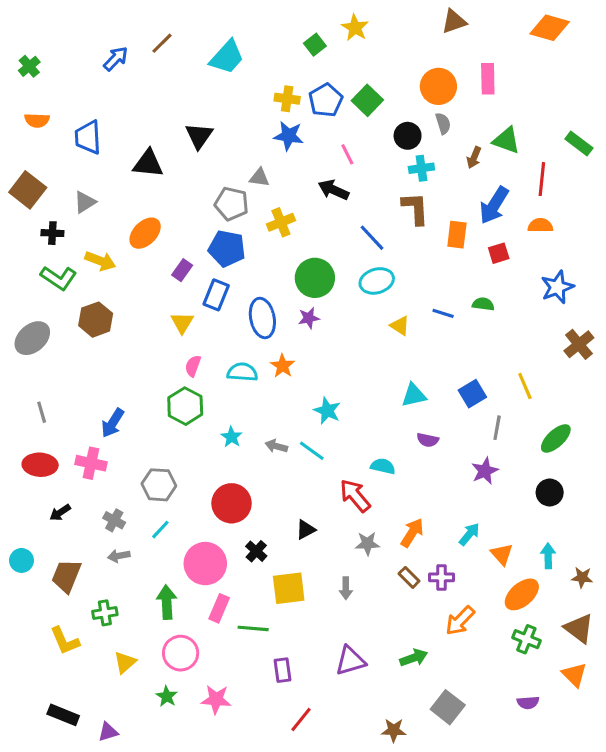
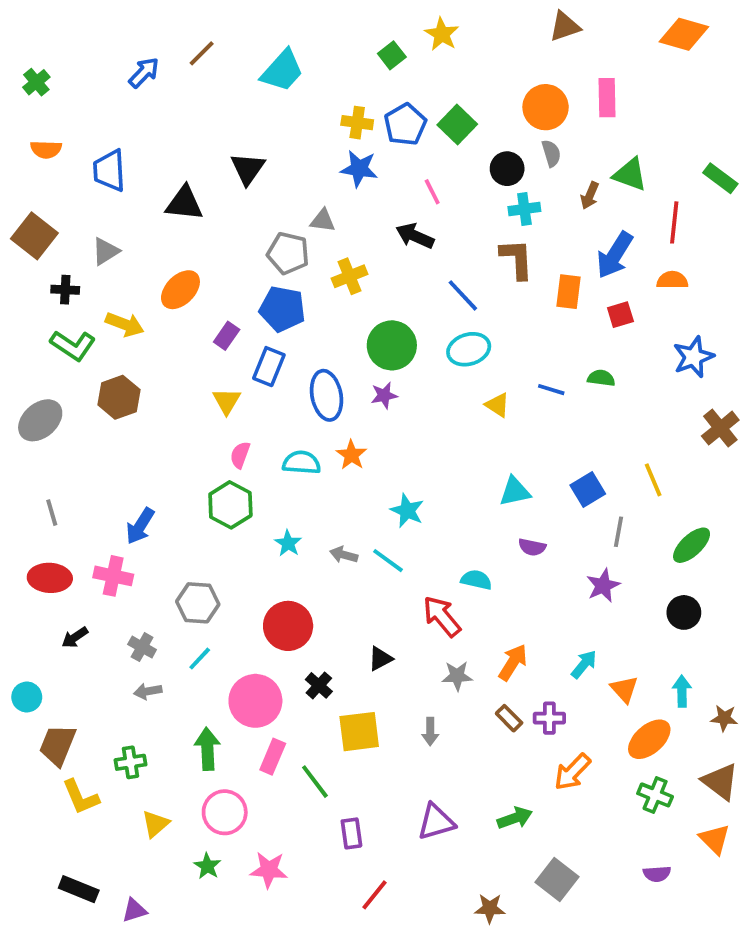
brown trapezoid: (66, 576) -> (58, 745), moved
green line: (253, 628) -> (315, 782), turned 48

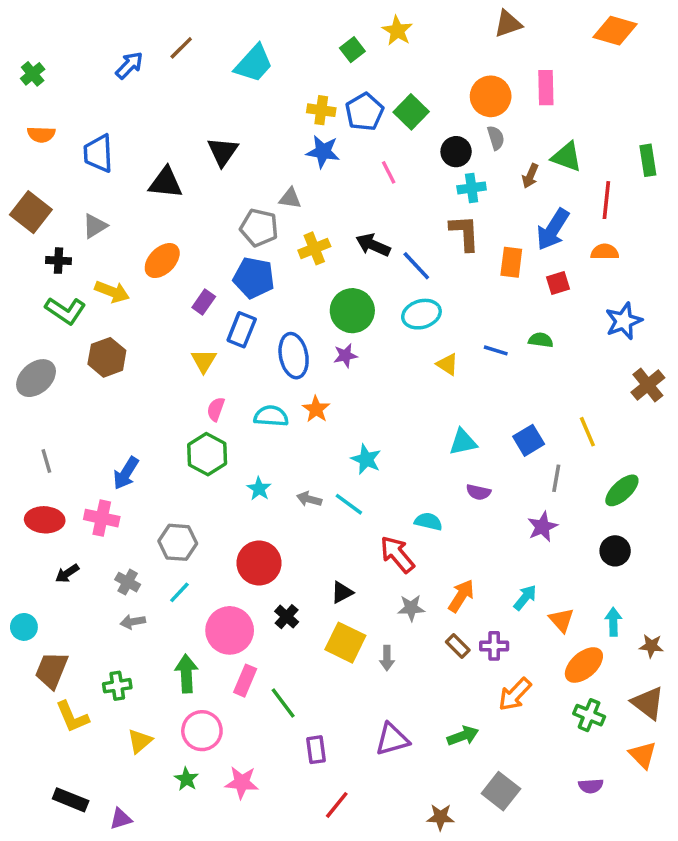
green rectangle: (720, 178) -> (648, 160), turned 44
black arrow: (415, 236) -> (373, 245), moved
yellow square: (359, 732) -> (345, 643), moved, turned 33

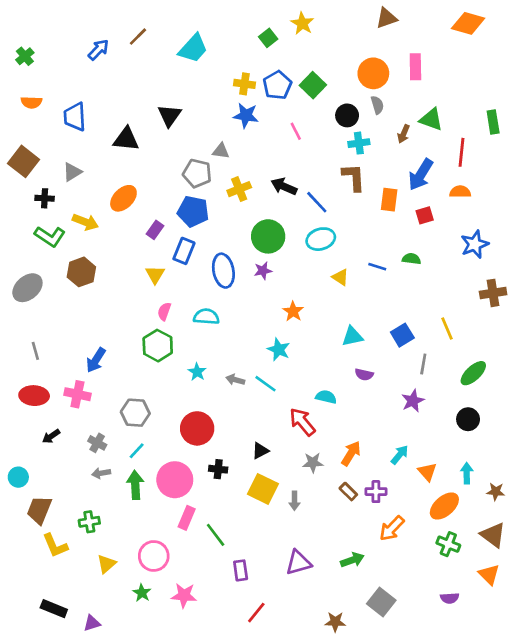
brown cross: (648, 385) -> (493, 293), turned 30
orange star: (316, 409) -> (293, 311), moved
black cross: (287, 617) -> (218, 469), turned -36
green arrow: (186, 674) -> (135, 485), moved

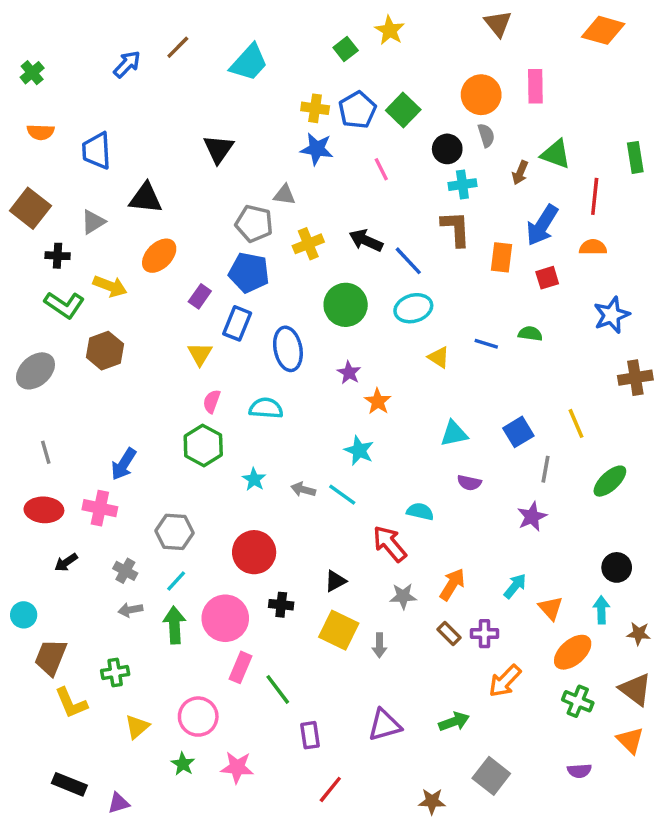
brown triangle: (386, 18) -> (498, 24), turned -50
black triangle: (126, 139) -> (146, 198), moved
purple star: (263, 271) -> (349, 373), moved, turned -30
black circle: (468, 419) -> (617, 567), moved

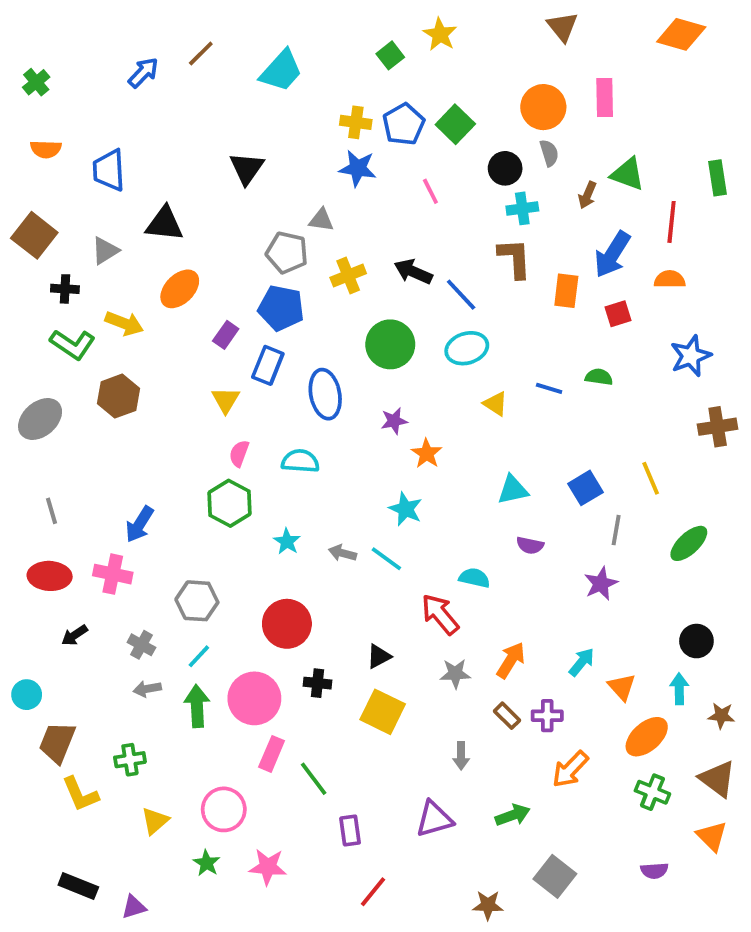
purple star: (349, 373) -> (394, 421), turned 30
gray arrow: (379, 645) -> (461, 756), moved

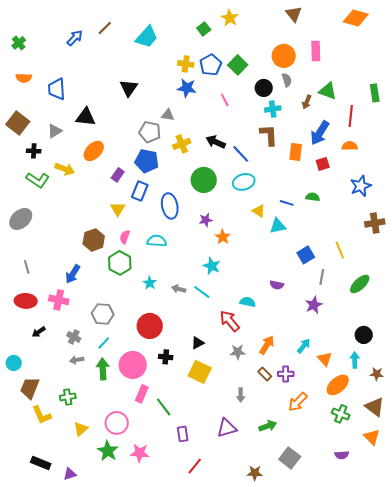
brown hexagon: (118, 396) -> (94, 240), moved
cyan triangle: (513, 490) -> (278, 226), moved
green star: (207, 863) -> (108, 451), size x1.5

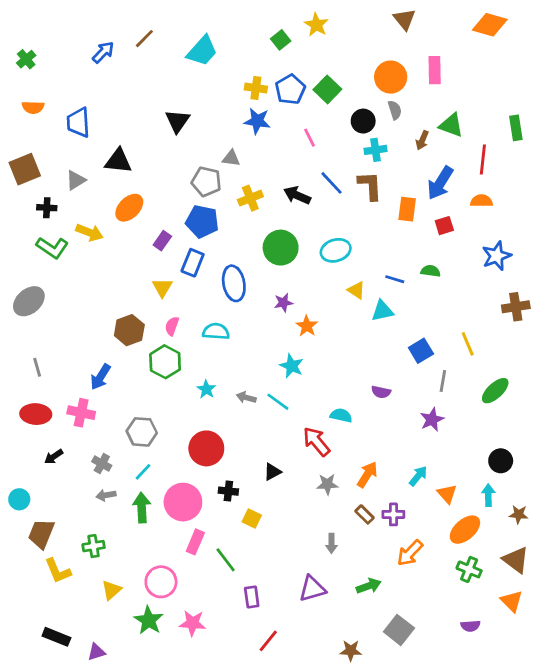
brown square: (18, 123) -> (25, 169), turned 30
blue line: (241, 154) -> (331, 183), moved
yellow square: (200, 372) -> (252, 519), moved, size x0.6

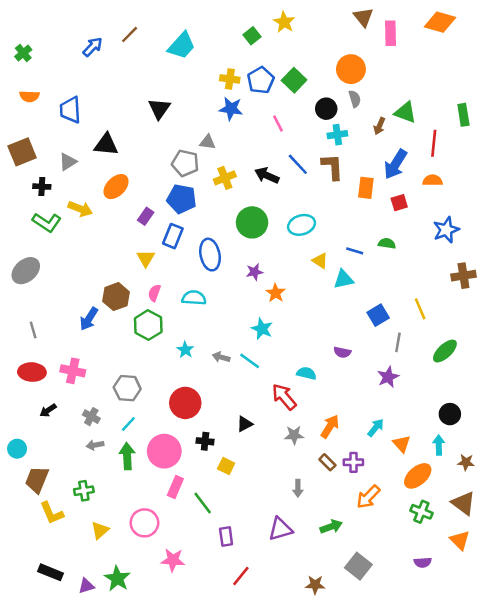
pink rectangle: (435, 70) -> (391, 33), moved
blue arrow: (100, 377) -> (89, 319), moved
green star: (149, 620) -> (117, 579), moved

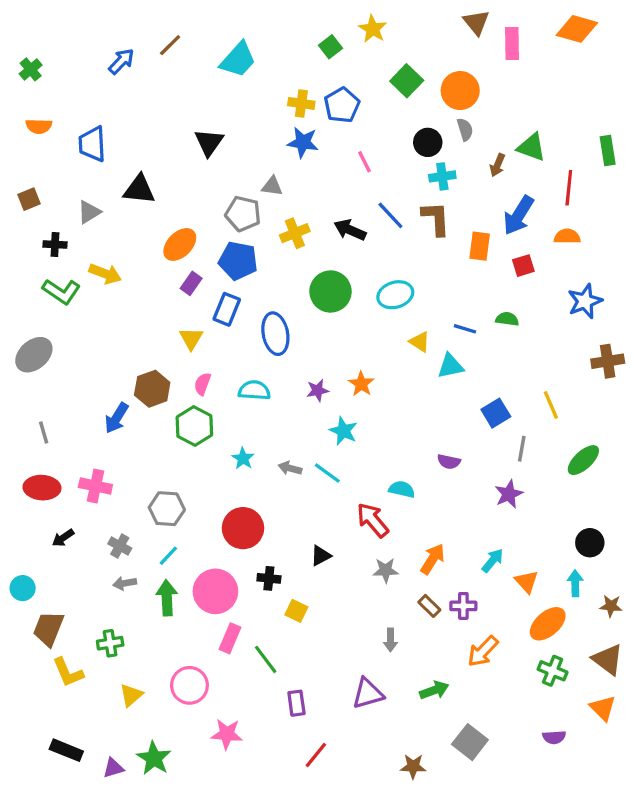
green square: (294, 80) -> (407, 81), moved
brown square: (22, 152) -> (29, 199), size x0.6
orange ellipse: (116, 187) -> (180, 244), moved
purple star: (255, 272) -> (318, 390), moved

